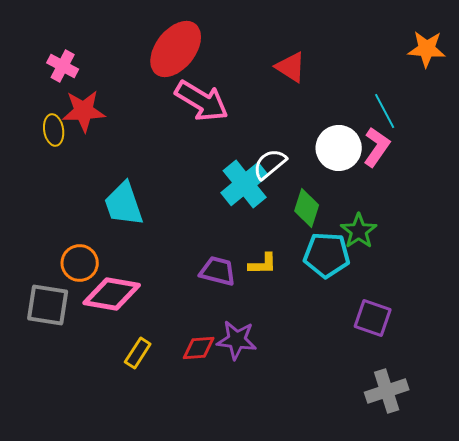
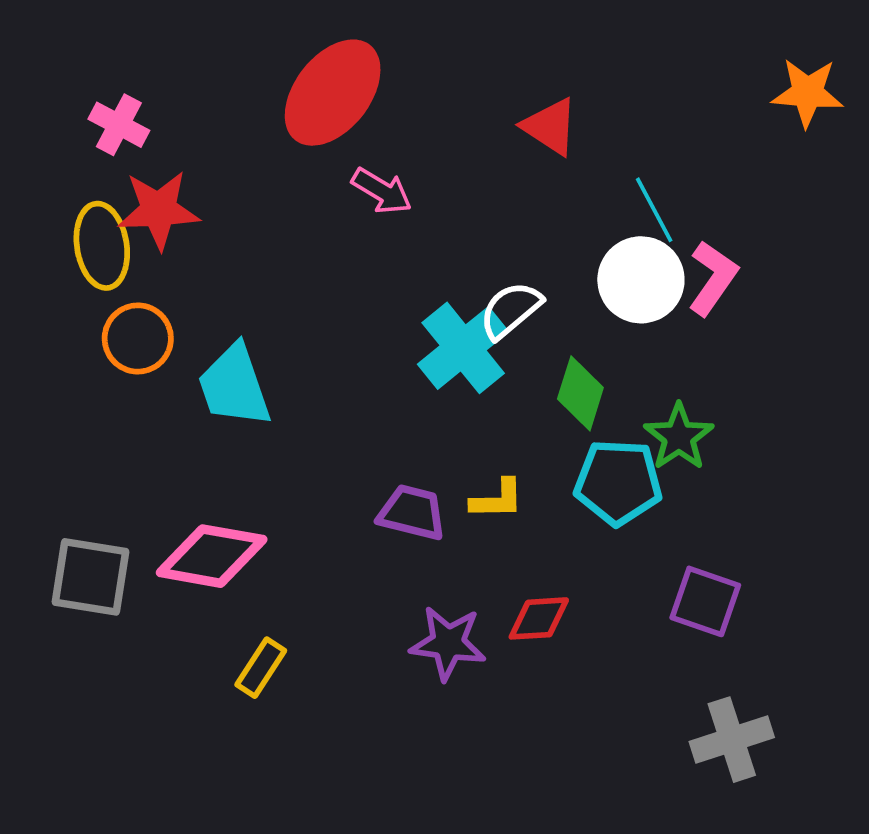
pink arrow: (202, 101) -> (382, 191), size x0.6
cyan line: (385, 111) -> (654, 210), moved
yellow ellipse: (54, 130) -> (102, 246), size x1.4
orange circle: (80, 263) -> (138, 338), moved
red diamond: (199, 348) -> (539, 618), moved

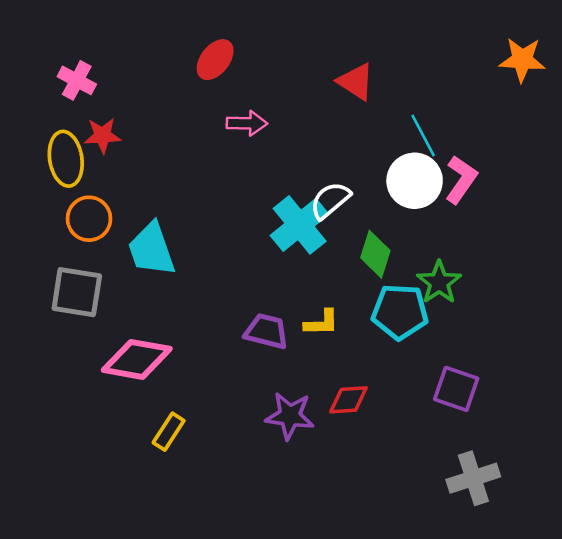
red ellipse: (333, 93) -> (215, 60), size x0.6
pink arrow: (382, 191) -> (247, 123), turned -30
red star: (159, 210) -> (102, 135), size x0.7
gray square: (90, 577) -> (77, 292), moved

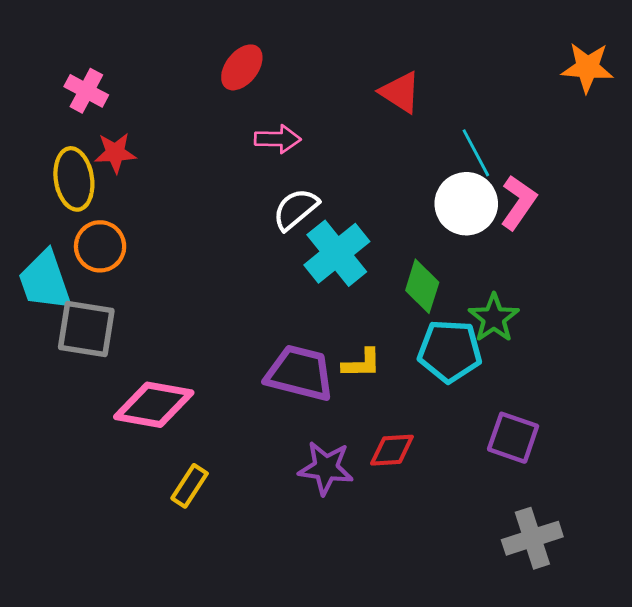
white semicircle: (330, 200) -> (296, 209), moved
cyan trapezoid: (151, 249) -> (45, 281), moved
purple trapezoid: (266, 331) -> (300, 373), size x1.4

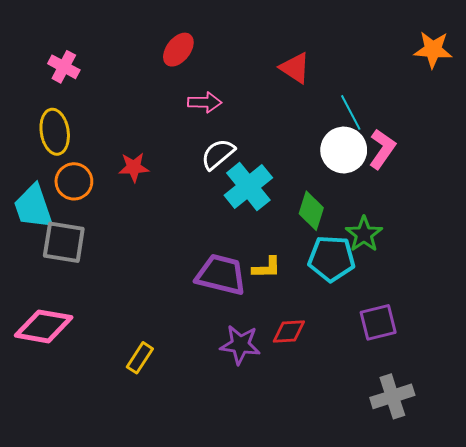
red star: (115, 153) -> (134, 167), moved
pink diamond: (154, 405) -> (44, 326), moved
purple square: (513, 438) -> (378, 322), turned -33

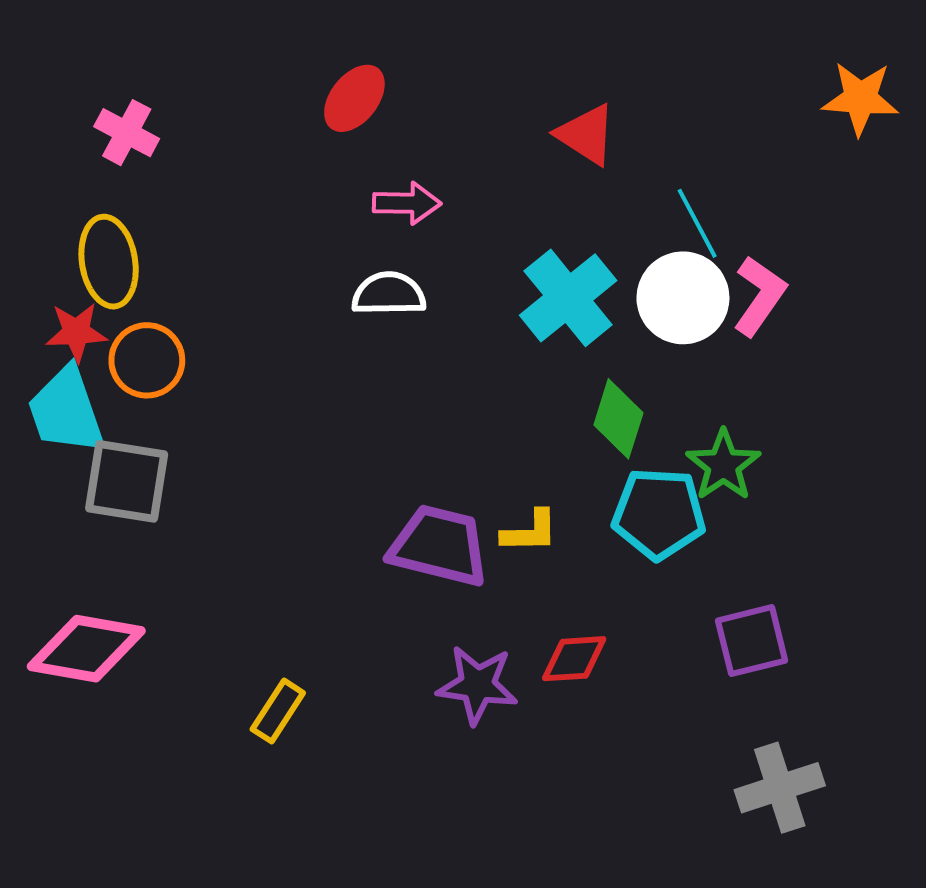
white semicircle: (218, 154) -> (389, 294), moved, turned 39
red star: (134, 167) -> (76, 332), moved
cyan cross: (248, 186) -> (568, 298), moved

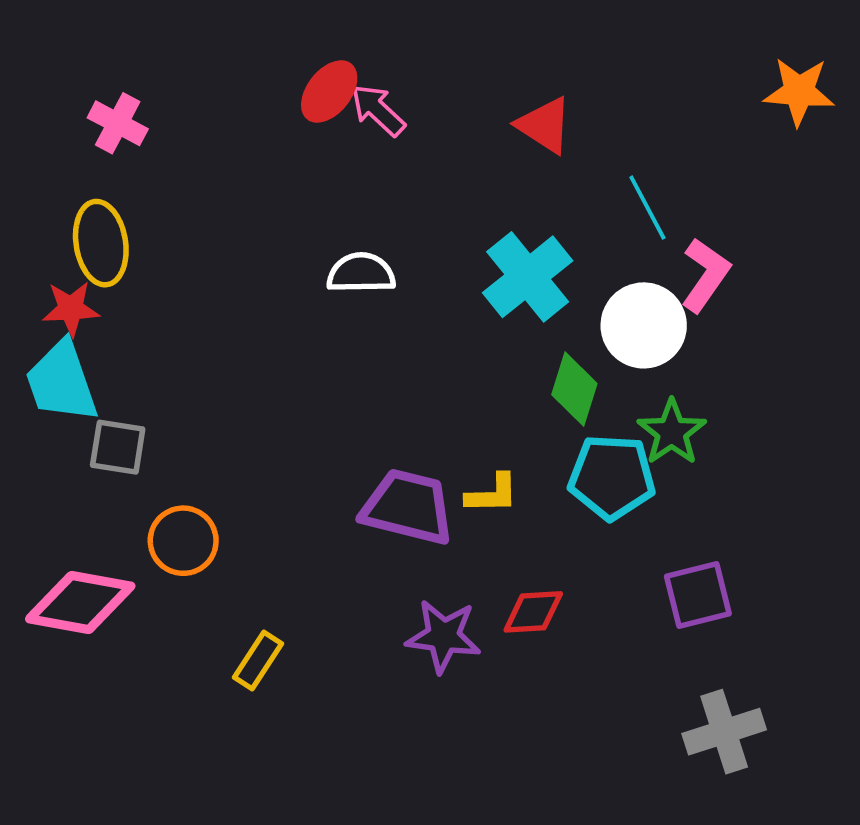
pink arrow: (407, 203) -> (378, 110), moved, turned -138
white circle: (683, 298) -> (644, 325), moved
orange circle: (147, 360) -> (183, 541), moved
gray square: (127, 481) -> (118, 447), size x0.7

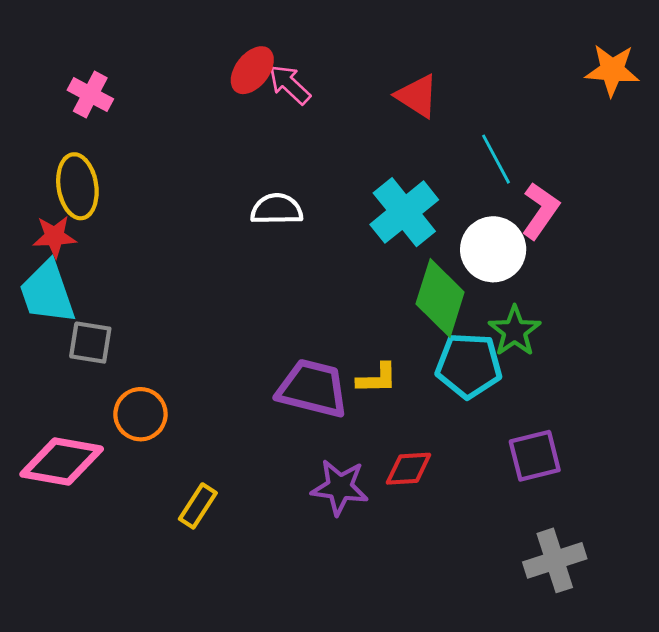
green diamond: (574, 389) -> (440, 298), size x1.4

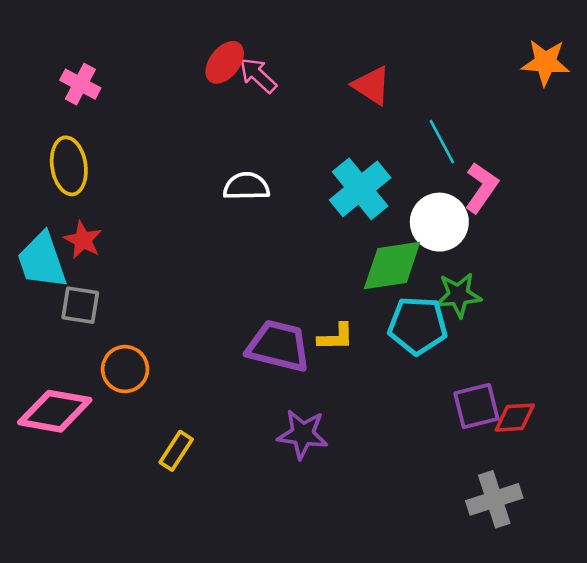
red star: (54, 236) -> (83, 240), moved, turned 30
green diamond: (440, 298) -> (392, 266), turned 64
green star: (515, 331) -> (459, 295), turned 30
red diamond: (409, 469) -> (515, 418), moved

